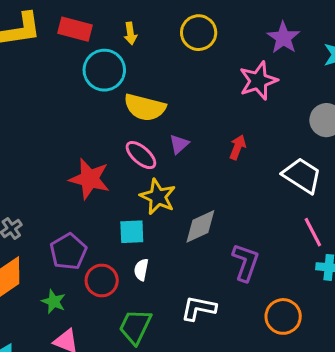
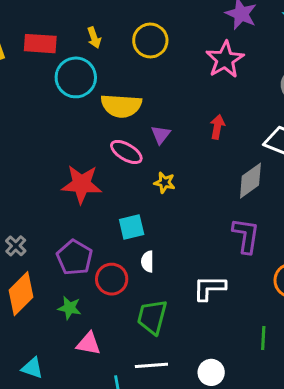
yellow circle: (199, 33) -> (150, 41), moved
yellow star: (158, 197) -> (164, 183), moved, size x0.6
gray diamond: (200, 226) -> (250, 181), moved

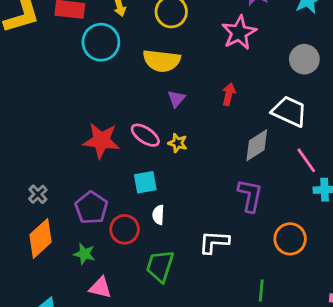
yellow semicircle: (121, 106) -> (162, 61), moved
pink ellipse: (126, 152) -> (145, 135), moved

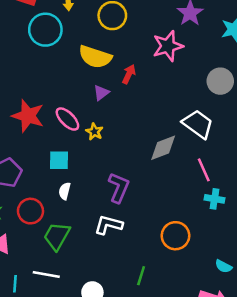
red arrow: (229, 94) -> (129, 74), moved
purple L-shape: (250, 196) -> (119, 188), moved
red circle: (125, 229) -> (30, 211), moved

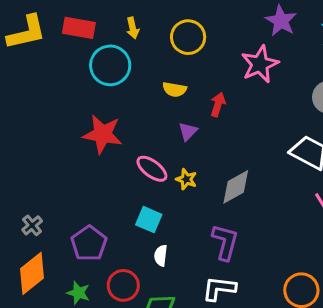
yellow semicircle: (95, 57) -> (174, 89), size x0.6
red star: (28, 116) -> (103, 134), moved
gray diamond: (163, 148) -> (236, 187), moved
cyan square: (59, 160) -> (149, 220), turned 30

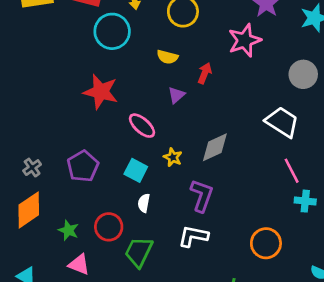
yellow star: (186, 179) -> (173, 157), moved
purple pentagon: (89, 243) -> (83, 166), moved

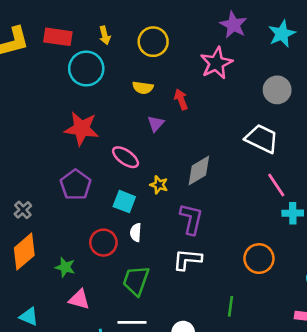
red arrow: (205, 73) -> (181, 99), turned -36
purple pentagon: (83, 166) -> (76, 185), moved
red circle: (109, 227) -> (103, 243), moved

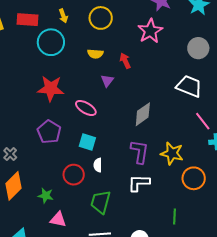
yellow star: (159, 185) -> (172, 153), moved, size x1.6

